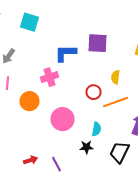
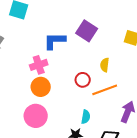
purple square: (98, 43) -> (87, 31), turned 30
orange circle: (30, 101) -> (41, 87), moved
pink circle: (62, 119) -> (36, 116), moved

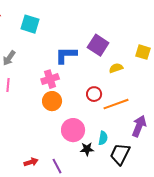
yellow semicircle: (105, 65) -> (116, 68), moved, turned 64
pink circle: (36, 116) -> (73, 130), moved
cyan semicircle: (86, 117) -> (103, 138), moved

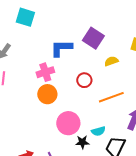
red circle: (94, 94) -> (84, 80), moved
cyan semicircle: (103, 138) -> (98, 131), turned 64

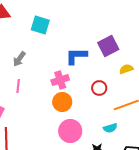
purple square: (93, 38) -> (108, 46), turned 30
pink circle: (68, 123) -> (70, 131), moved
cyan semicircle: (98, 131) -> (110, 128), moved

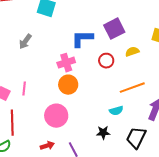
pink line: (18, 86) -> (24, 89), moved
red circle: (99, 88) -> (106, 61), moved
pink circle: (70, 131) -> (56, 116), moved

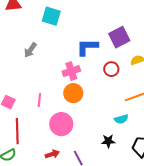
pink line: (24, 89) -> (39, 100), moved

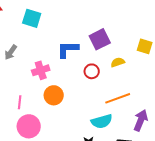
pink cross: (71, 71) -> (41, 70), moved
cyan semicircle: (121, 119) -> (102, 121), size x1.5
pink circle: (61, 124) -> (29, 126), moved

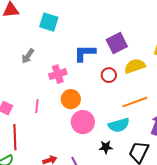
yellow semicircle: (118, 62) -> (135, 66), size x1.5
pink circle: (29, 126) -> (83, 122), moved

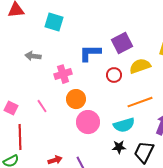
gray arrow: (28, 56) -> (33, 56), turned 63
pink line: (37, 106) -> (42, 106), turned -40
black star: (106, 147) -> (119, 147), moved

